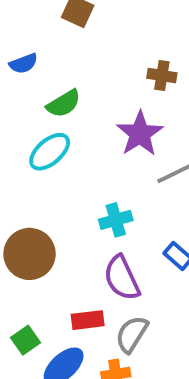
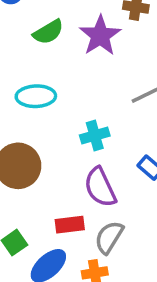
purple star: (140, 134) -> (100, 36), moved
cyan ellipse: (50, 152) -> (36, 96), moved, turned 39

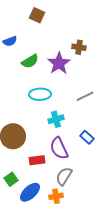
cyan ellipse: (36, 96) -> (40, 94), moved
red rectangle: (70, 225) -> (37, 160), moved

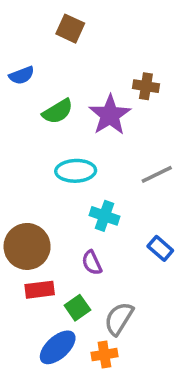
cyan cross: (56, 119) -> (104, 216), turned 35
purple semicircle: (59, 148) -> (92, 263), moved, size x0.6
red rectangle: (37, 160) -> (40, 290), moved
green square: (11, 179) -> (77, 308), moved

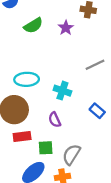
purple star: (110, 115) -> (66, 28), size x0.6
cyan ellipse: (76, 171) -> (27, 79), moved
green square: (77, 308) -> (46, 148), turned 32

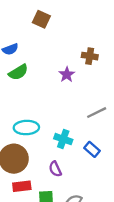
green semicircle: (33, 26) -> (18, 72), moved
blue rectangle: (97, 111) -> (92, 149), moved

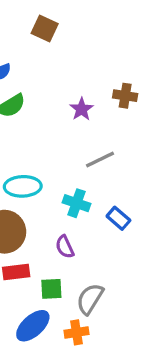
brown cross: (90, 56) -> (125, 96), moved
gray line: (97, 113) -> (100, 160), moved

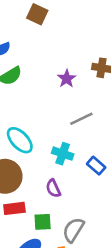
cyan ellipse: (23, 186) -> (20, 140), turned 48

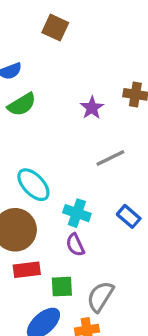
cyan cross: (63, 154) -> (77, 213), moved

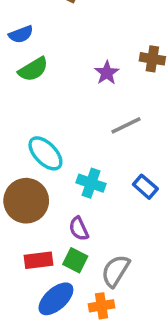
purple semicircle: (75, 245) -> (79, 229), moved
red rectangle: (27, 270) -> (38, 260), moved
green square: (62, 287) -> (75, 260), turned 30

